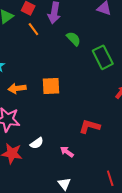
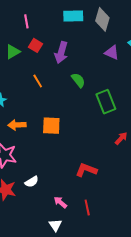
orange line: (33, 29) -> (38, 81), moved
pink arrow: (67, 152) -> (60, 202), moved
red line: (110, 178) -> (87, 207), moved

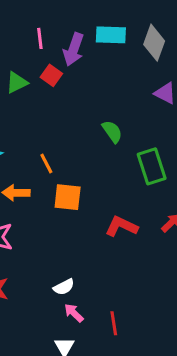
purple arrow: (61, 53) -> (74, 49), moved
orange line: (38, 81) -> (46, 163), moved
red L-shape: (86, 170) -> (122, 226), moved
white semicircle: (32, 182) -> (64, 287), moved

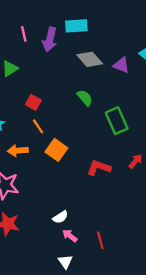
gray diamond: (154, 43) -> (90, 59), moved, turned -55
red square: (51, 75) -> (33, 102), moved
orange square: (68, 197) -> (56, 150), turned 35

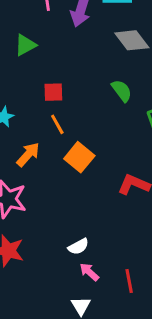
red square: (33, 102) -> (53, 92), turned -35
orange arrow: (18, 151) -> (28, 154), turned 132

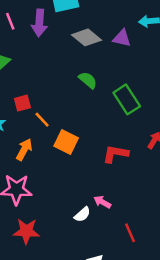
red square: (53, 92) -> (22, 103), moved
pink arrow: (89, 272) -> (102, 202), moved

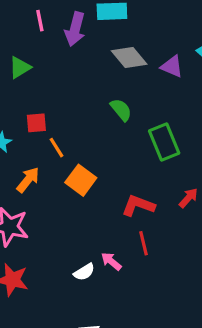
red line: (130, 233) -> (144, 243), moved

